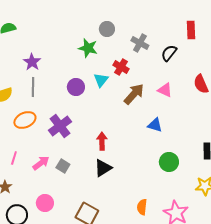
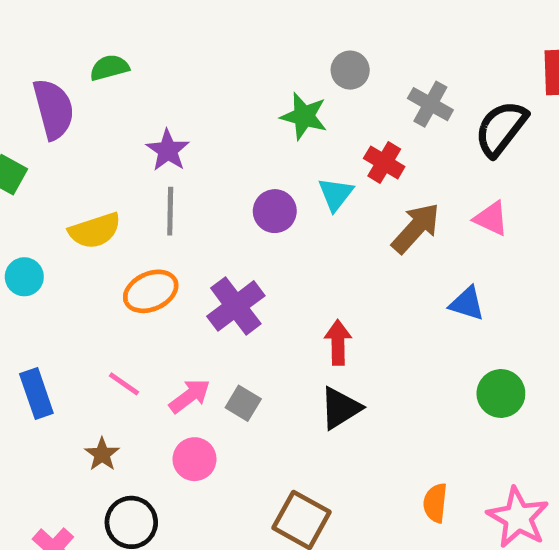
black semicircle: (169, 53) -> (501, 128), size x1.4
pink line: (14, 158) -> (124, 384), turned -72
pink circle: (45, 203) -> (195, 459), moved

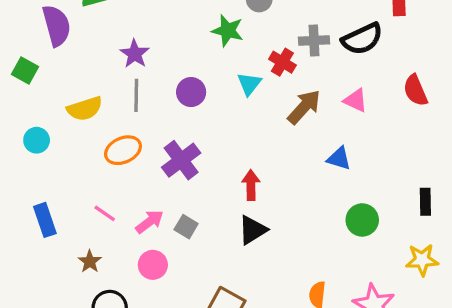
gray cross: (430, 104) -> (314, 41), moved, turned -32
black semicircle: (501, 128) -> (362, 39), turned -153
purple circle: (275, 211) -> (191, 92), moved

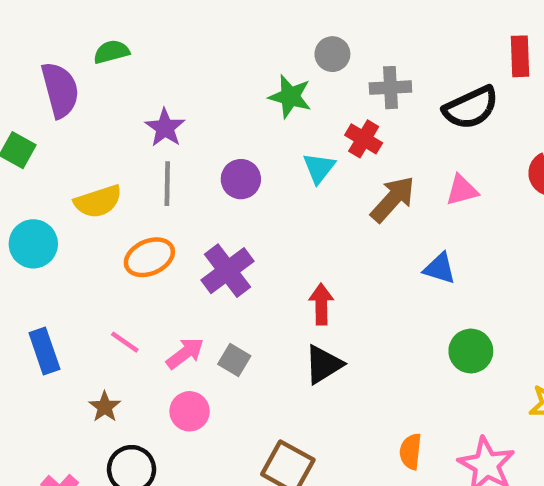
gray cross: (314, 41) -> (390, 88), moved
pink triangle: (356, 100) -> (462, 190), turned -40
cyan circle: (37, 140) -> (33, 244), size x1.4

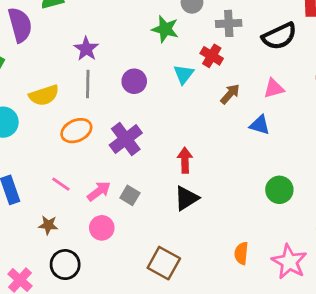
brown arrow: (393, 199) -> (230, 94), size x0.7
blue triangle: (440, 268) -> (260, 125), moved
brown star: (105, 407) -> (48, 225), turned -30

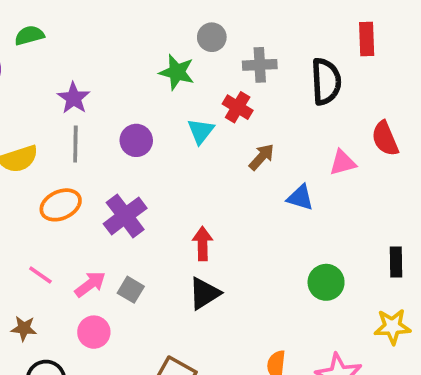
black semicircle: (279, 36) -> (326, 81), turned -68
pink triangle: (274, 88) -> (343, 163), moved

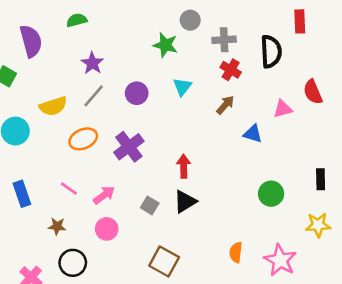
green semicircle: (29, 35) -> (77, 20), moved
red cross: (238, 107) -> (231, 70), moved
gray line: (75, 144) -> (94, 96), turned 40
gray square: (131, 290) -> (150, 205), moved

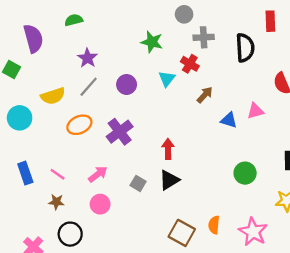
gray circle: (190, 20) -> (184, 14), moved
red cross: (231, 70) -> (190, 64), moved
pink triangle: (283, 109) -> (255, 111), moved
pink line: (69, 188) -> (58, 174), moved
brown square: (164, 262) -> (182, 233), moved

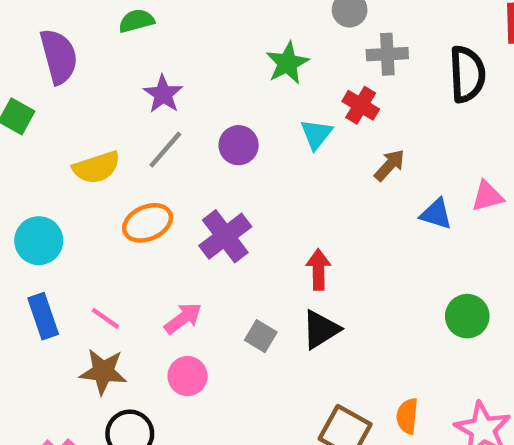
green star: (152, 42) -> (287, 63), turned 30
cyan circle: (20, 118) -> (39, 241), moved
brown star: (56, 202) -> (103, 372), size x1.5

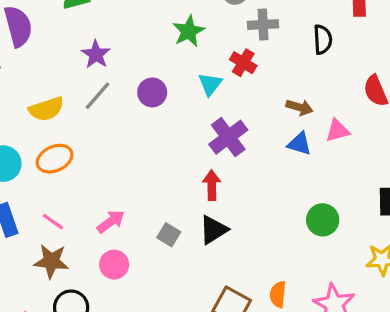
black semicircle: (467, 74) -> (323, 39), size x0.7
brown arrow: (390, 165) -> (299, 107), moved, turned 65
orange ellipse: (148, 223) -> (55, 159), moved
purple cross: (225, 236) -> (228, 137), moved

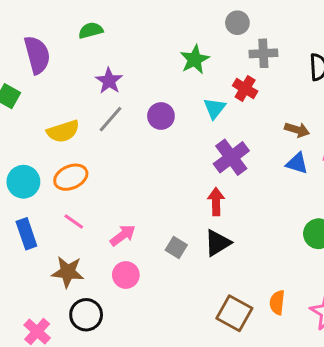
pink line: (53, 222) -> (74, 221), moved

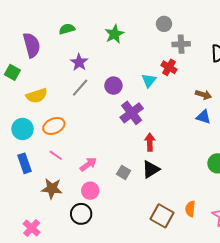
green star: (195, 59) -> (114, 34), moved
yellow semicircle: (63, 131) -> (37, 96), moved
purple cross: (231, 157) -> (132, 113), moved
black circle: (86, 315) -> (81, 214), moved

